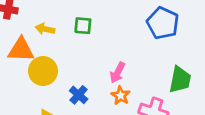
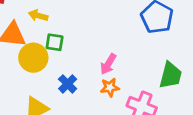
green square: (83, 26) -> (55, 42), moved
orange star: (121, 96) -> (110, 87), turned 30

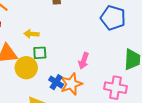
yellow arrow: (38, 16) -> (31, 34), moved
orange star: (110, 87) -> (71, 84), moved, size x1.5

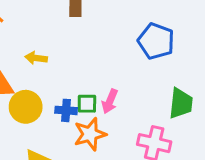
green square: (40, 53) -> (87, 104), moved
blue cross: (56, 82) -> (66, 110), moved, turned -32

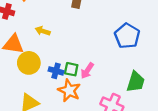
orange star: (90, 134) -> (69, 90), turned 30

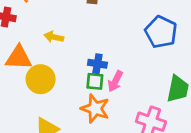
blue cross: (56, 71) -> (97, 64), moved

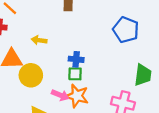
pink arrow: (115, 81) -> (60, 95), moved, turned -91

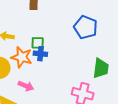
green square: (75, 74) -> (38, 43), moved
orange star: (77, 96) -> (22, 57), moved

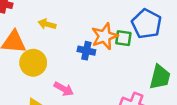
green square: (38, 43) -> (123, 38), moved
orange star: (22, 57) -> (105, 36), moved, turned 30

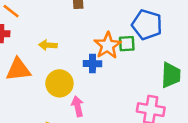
yellow circle: (33, 63) -> (59, 83), moved
pink arrow: (64, 89) -> (78, 106), turned -120

